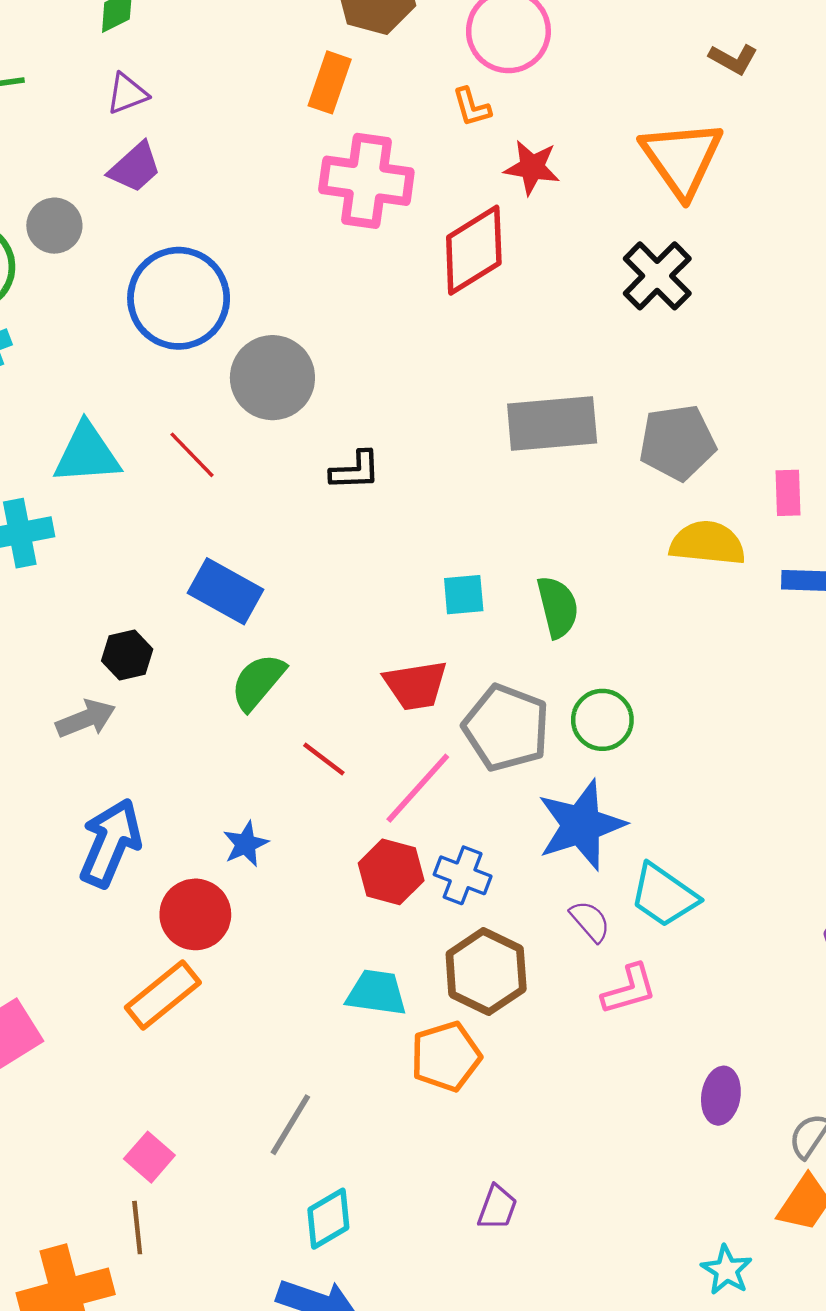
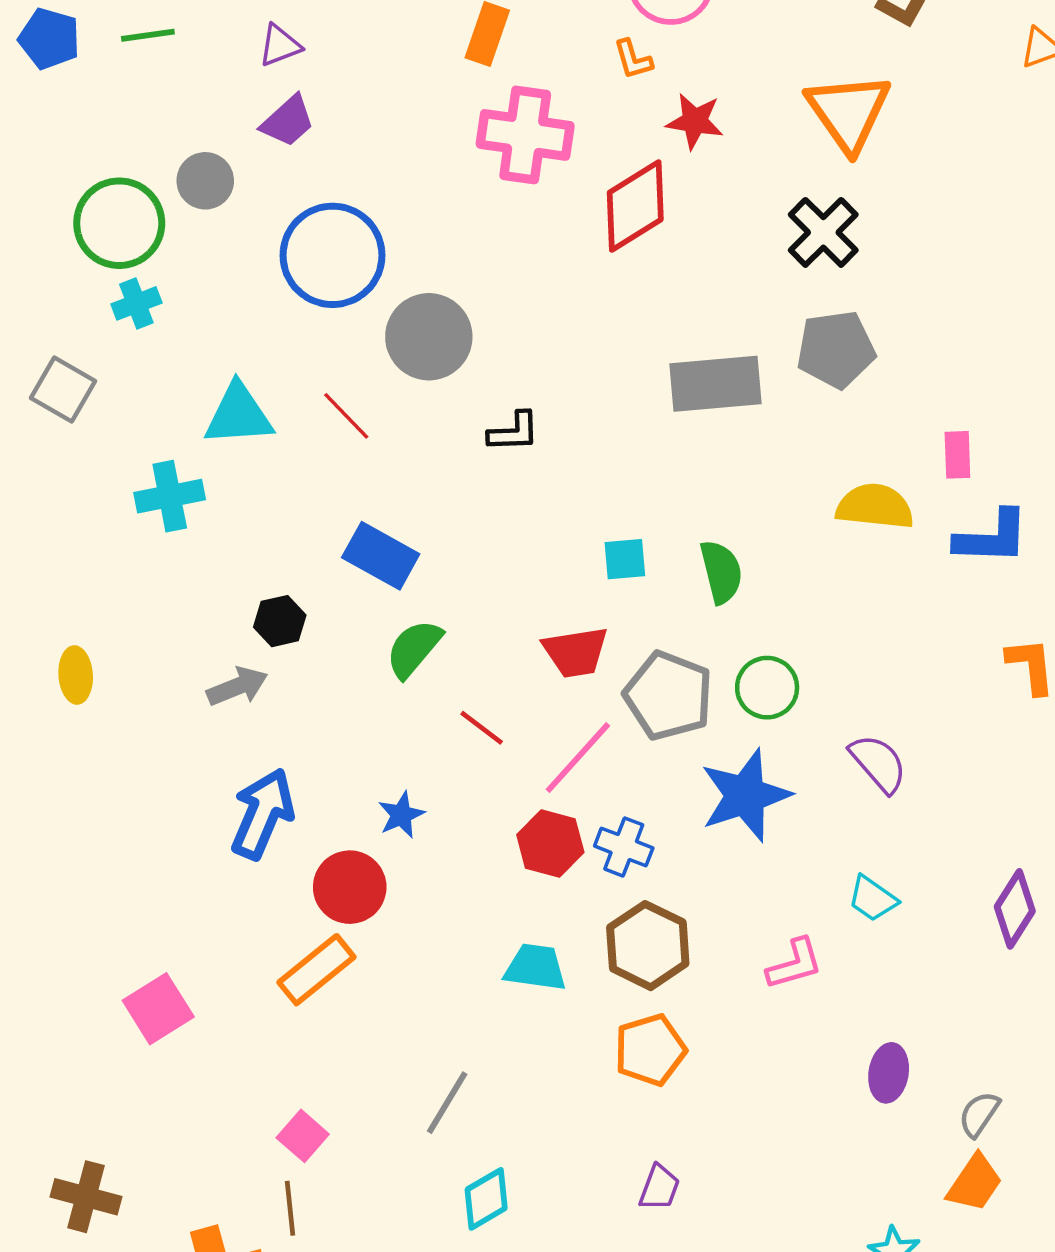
gray pentagon: (677, 443) -> (836, 349), moved
cyan trapezoid: (664, 895) -> (873, 899), moved, size x0.7
purple semicircle: (590, 921) -> (878, 763), moved, size x1.4
orange pentagon: (446, 1056) -> (650, 1050), moved

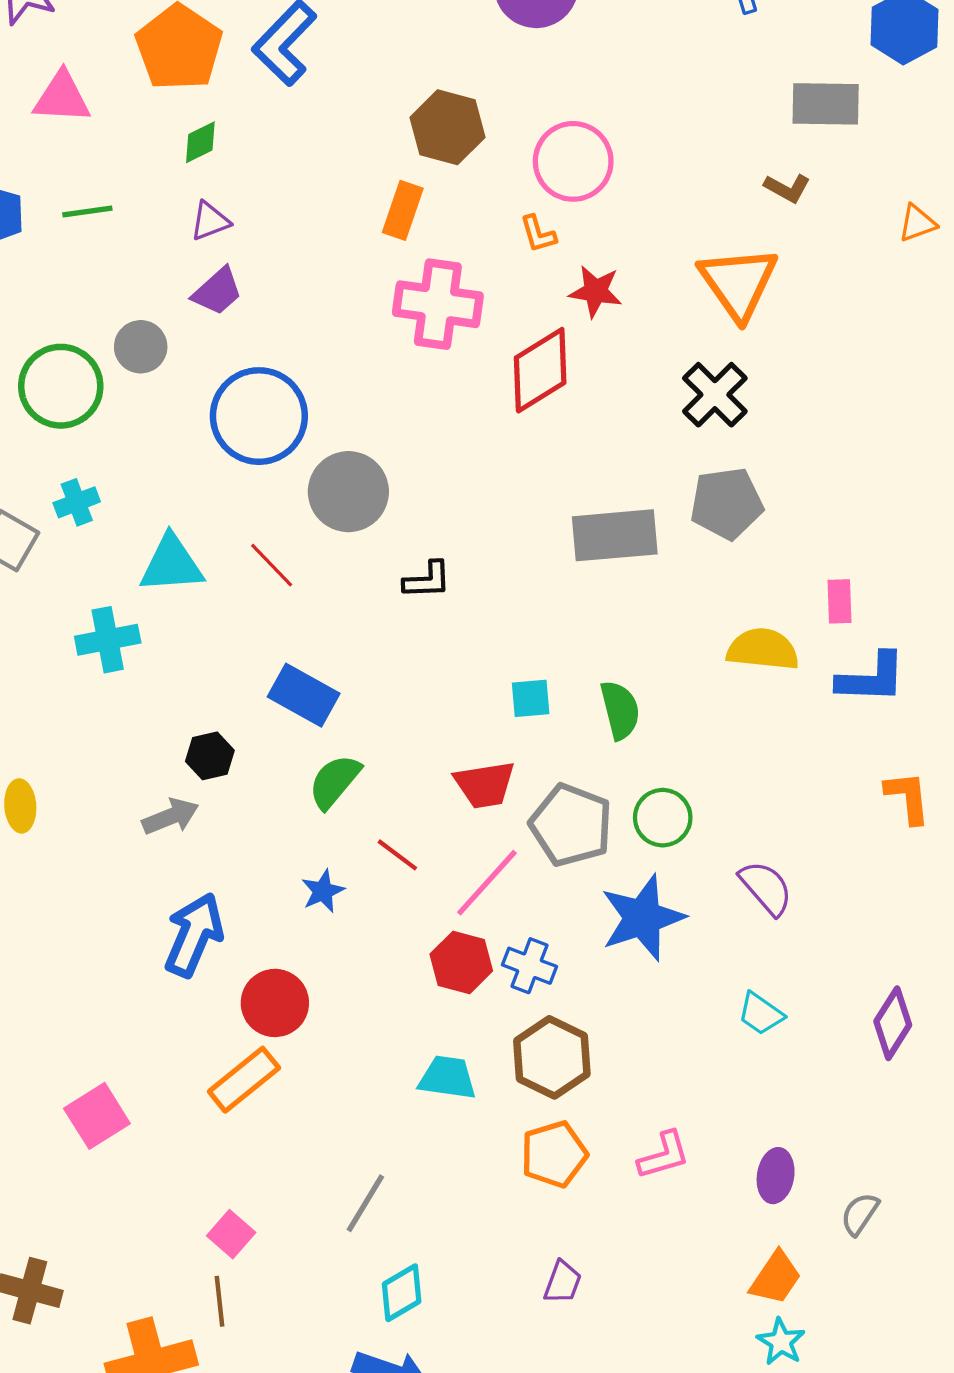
cyan cross: (136, 303) -> (77, 502), moved
blue star: (401, 815) -> (323, 891), moved
pink L-shape: (795, 964) -> (664, 1155), moved
orange trapezoid: (975, 1183) -> (776, 1278), moved

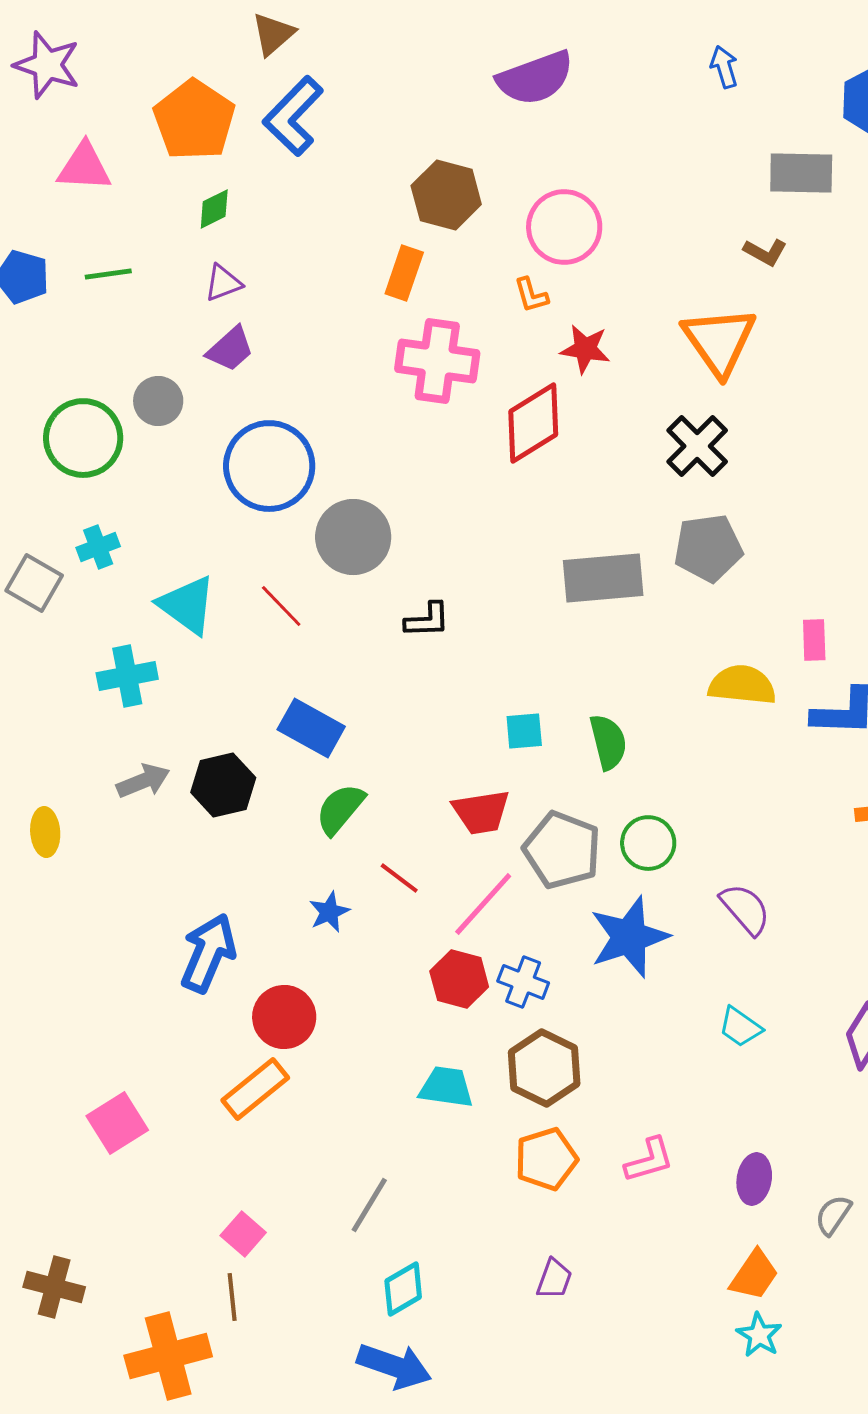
cyan triangle: (172, 564) -> (187, 605), turned 40
black hexagon: (210, 756) -> (223, 785), size x1.4
gray arrow: (170, 817) -> (143, 781), moved

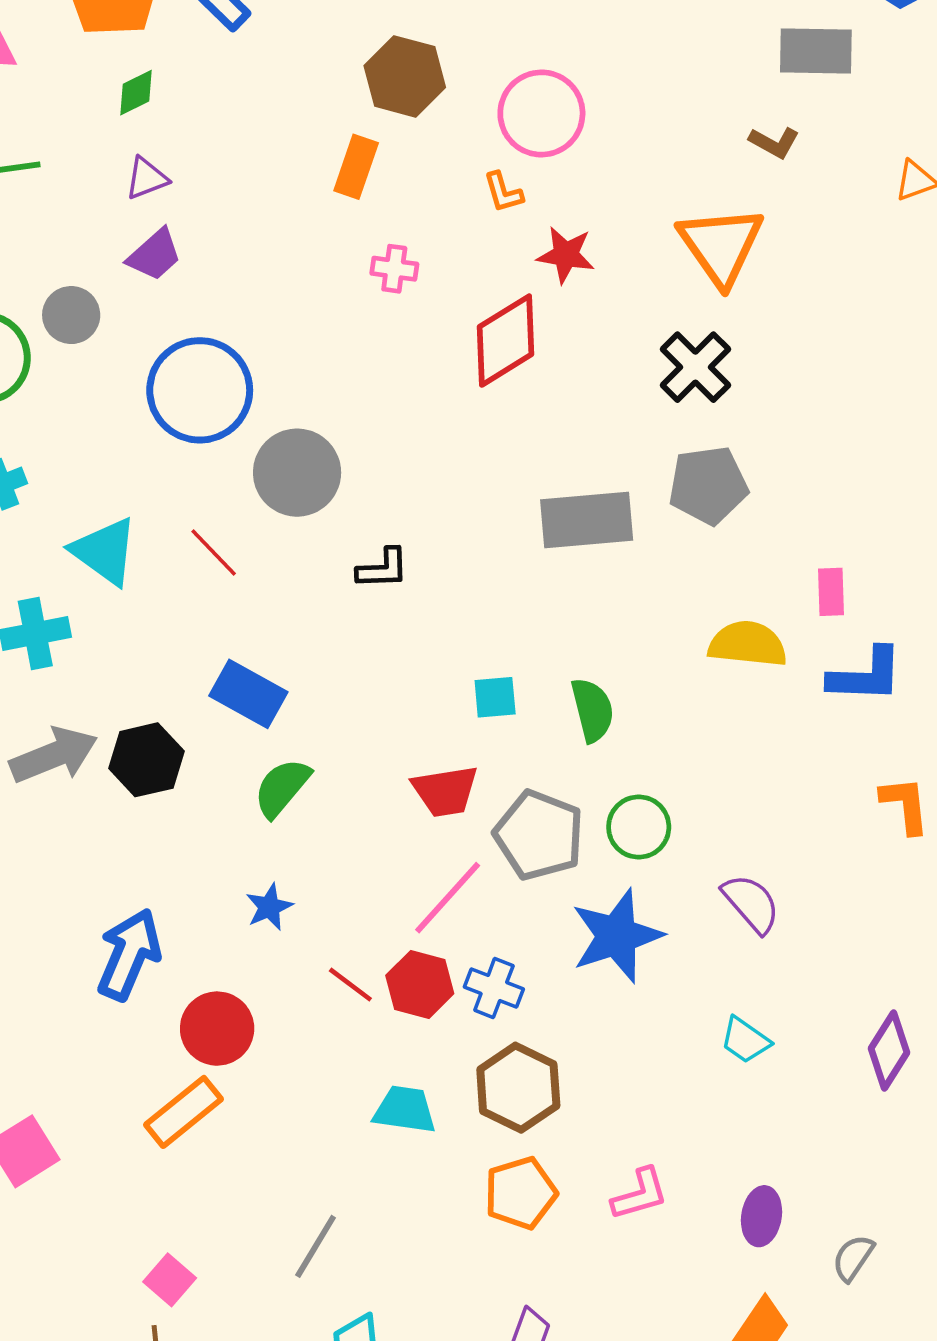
pink cross: (437, 361) -> (394, 269), size x0.5
gray arrow: (143, 781) -> (54, 755), size x1.4
red line: (399, 878) -> (350, 985), moved

